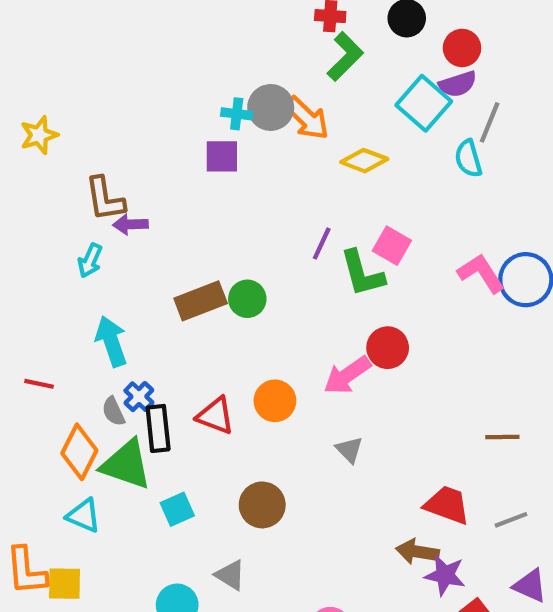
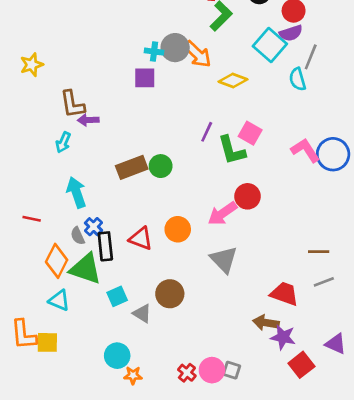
gray triangle: (349, 450) -> (224, 260), size x1.6
gray line: (511, 520) -> (324, 282), moved
gray triangle: (230, 575) -> (142, 314), moved

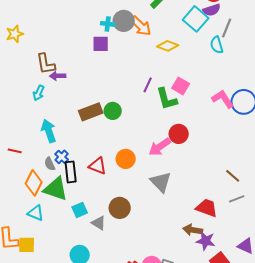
brown line: (319, 252) -> (233, 176), turned 42

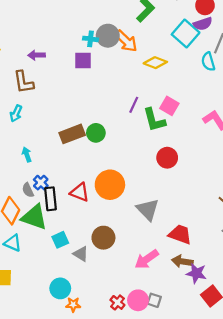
purple arrow: (58, 76) -> (36, 55), moved
cyan arrow: (49, 131) -> (27, 154), size x0.6
pink arrow: (160, 147) -> (147, 259), moved
orange circle: (126, 159) -> (110, 185), size x1.4
red trapezoid: (207, 208) -> (180, 234), moved

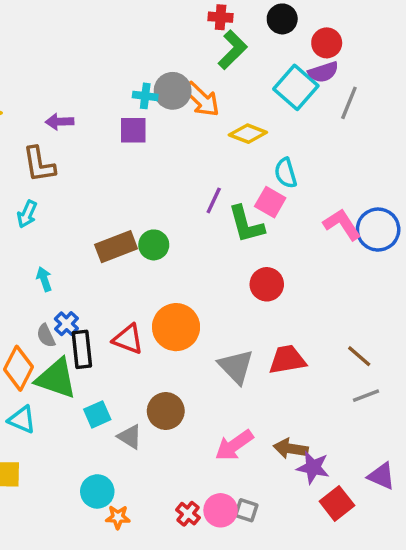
cyan semicircle: (208, 62) -> (286, 173), moved
red trapezoid: (180, 234) -> (287, 360), moved, turned -30

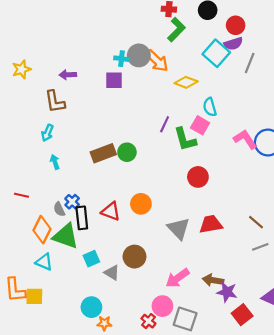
cyan arrow: (44, 279) -> (55, 162), moved
orange circle: (176, 327) -> (141, 204), size x0.7
pink circle: (221, 510) -> (162, 306), moved
gray square: (246, 510) -> (185, 319), size x1.6

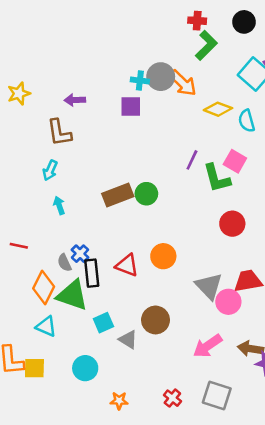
cyan semicircle: (210, 107) -> (247, 121), moved
pink circle: (162, 306) -> (228, 302), moved
cyan circle: (91, 307) -> (85, 368), moved

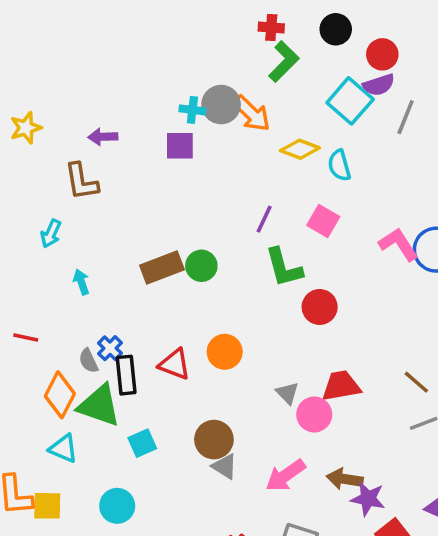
cyan arrow: (50, 170) -> (51, 234), moved
green L-shape: (217, 178) -> (284, 268), moved
gray triangle: (209, 286) -> (287, 393), size x0.6
gray triangle: (128, 340) -> (225, 466), moved

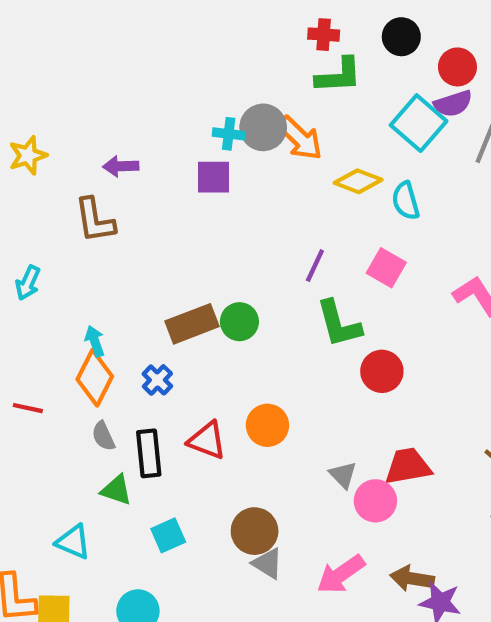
green L-shape: (284, 62) -> (339, 76), turned 42
cyan arrow: (51, 234) -> (28, 283), moved
blue cross: (110, 348) -> (157, 380), moved
orange diamond: (60, 395) -> (95, 378), moved
green triangle: (99, 406) -> (116, 490), size x0.6

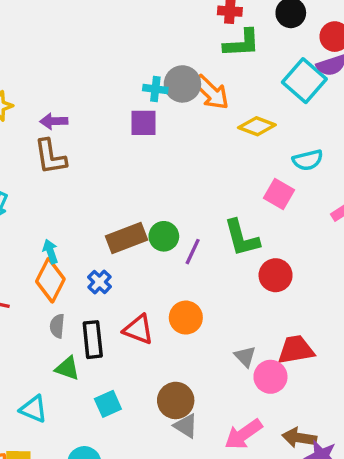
purple arrow: (121, 166) -> (54, 121), moved
cyan semicircle: (406, 201) -> (308, 160), moved, turned -88
purple line: (315, 266) -> (193, 252), moved
gray semicircle: (103, 436) -> (57, 326), turned 30

